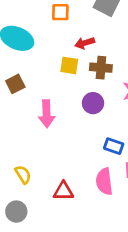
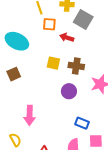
red arrow: (85, 43) -> (67, 38), moved, turned 32
pink arrow: (47, 114) -> (30, 115), moved

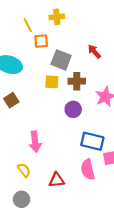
gray square: (83, 19) -> (61, 60), moved
red arrow: (67, 38) -> (94, 52), moved, turned 40
blue rectangle: (82, 123) -> (92, 141), size x1.5

